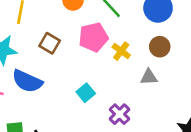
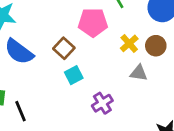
brown square: (50, 43) -> (64, 48), moved
yellow cross: (121, 51) -> (129, 43), moved

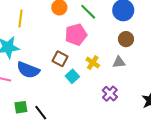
yellow cross: (129, 43) -> (93, 63), moved
purple cross: (102, 103) -> (110, 94), moved

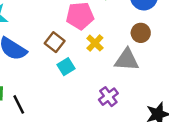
gray triangle: (119, 62) -> (127, 60), size x1.5
yellow cross: (93, 63) -> (95, 43), moved

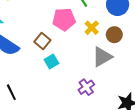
yellow cross: (95, 43) -> (92, 28), moved
gray triangle: (127, 60) -> (102, 57), turned -35

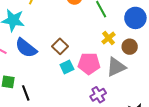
pink pentagon: (64, 19) -> (89, 63), moved

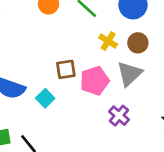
brown square: (60, 46) -> (66, 69), moved, turned -35
cyan square: (67, 67) -> (45, 98), moved

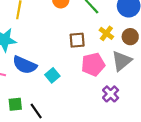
brown square: (66, 69) -> (77, 40), moved

